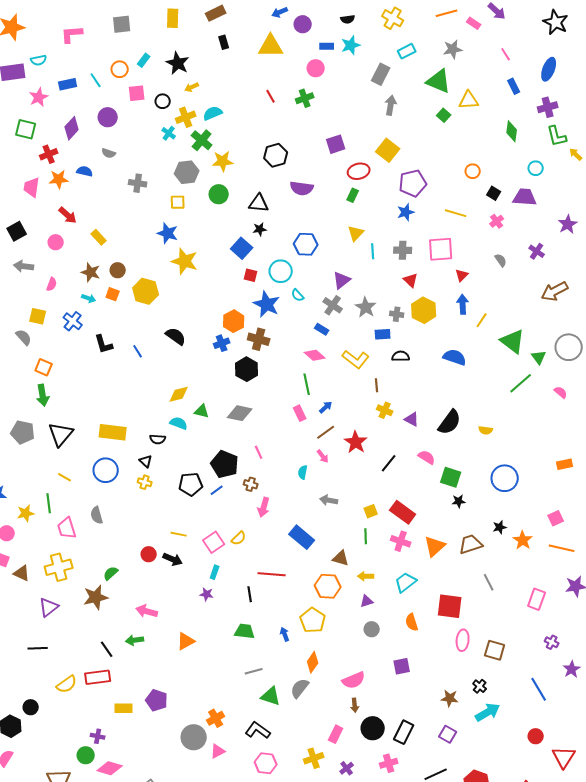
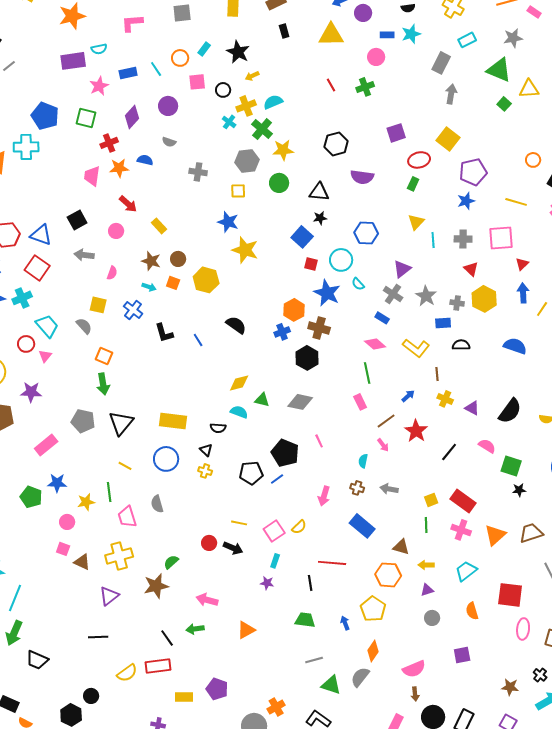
blue arrow: (326, 407) -> (408, 396), moved
brown cross: (251, 484) -> (357, 488), moved

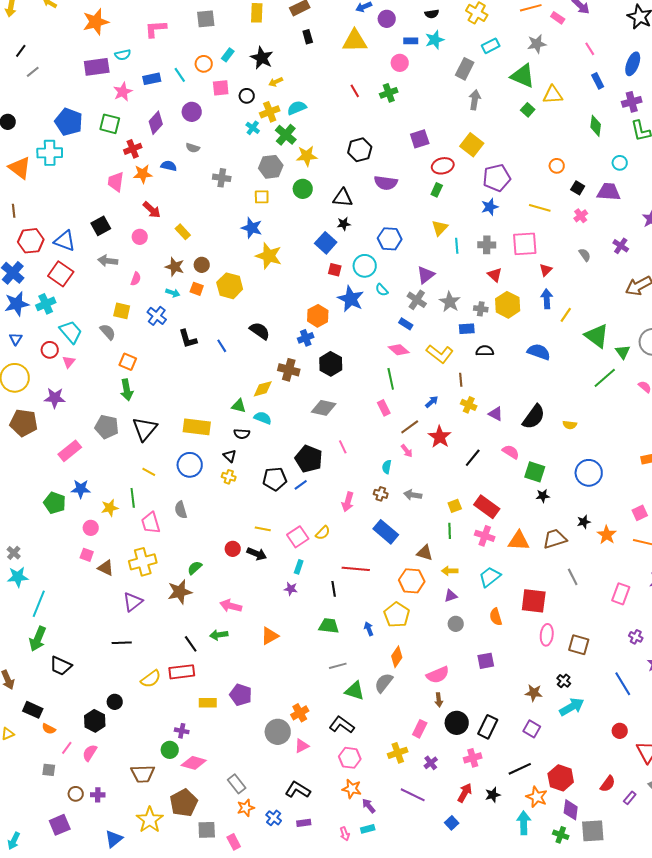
brown cross: (319, 328) -> (289, 370), moved
green triangle: (262, 400) -> (239, 406), moved
orange triangle: (495, 535) -> (519, 541), turned 45

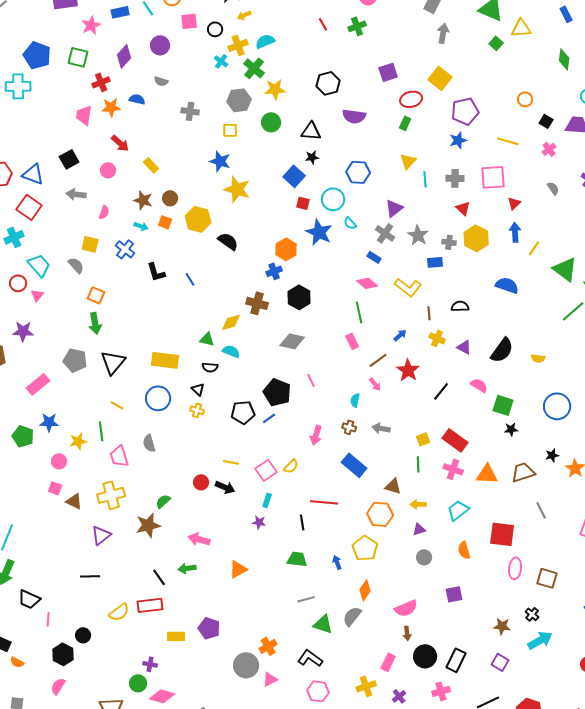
black semicircle: (260, 331) -> (228, 241), moved
black semicircle: (485, 351) -> (460, 306), moved
pink line: (67, 748) -> (48, 619), moved, turned -32

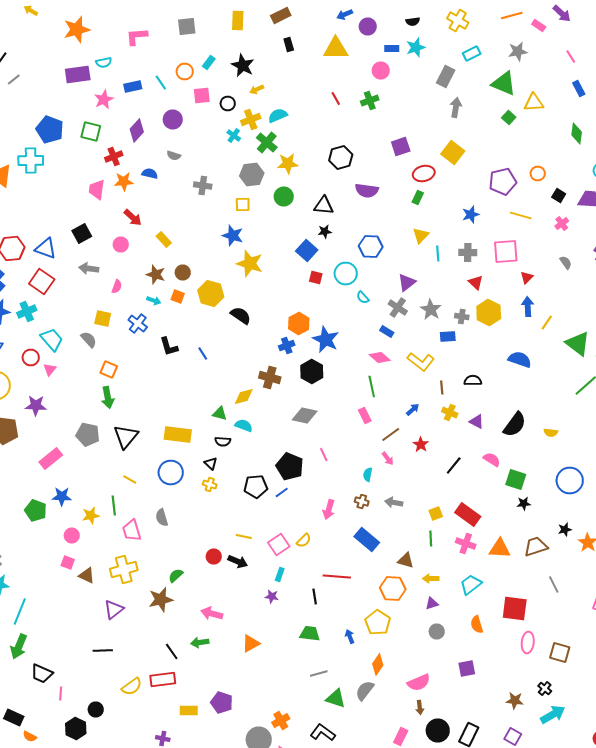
purple pentagon: (465, 111) -> (503, 182), moved
blue star: (319, 232) -> (326, 340), moved
red star: (408, 370) -> (421, 444), size x0.7

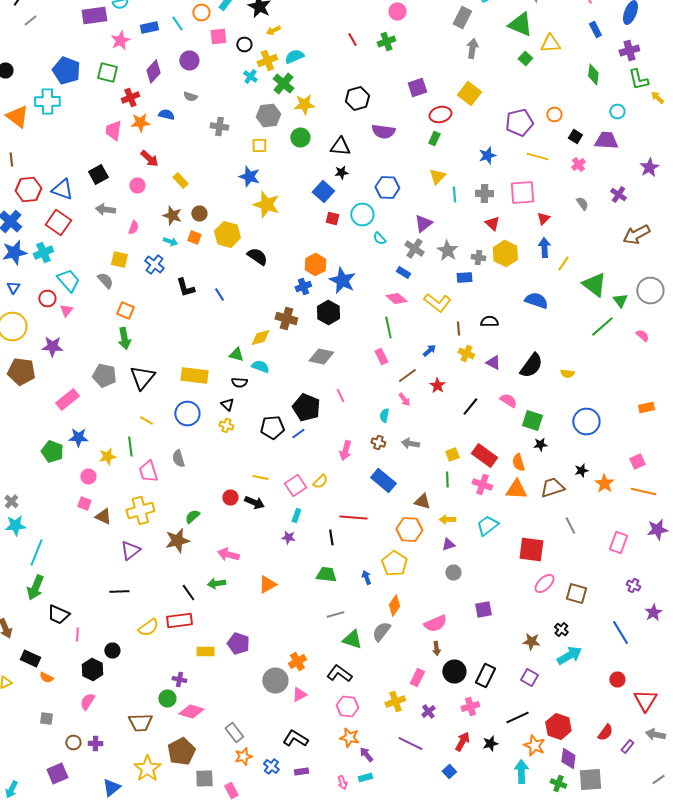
orange semicircle: (477, 624) -> (518, 462), moved
pink ellipse: (528, 642) -> (544, 584), turned 40

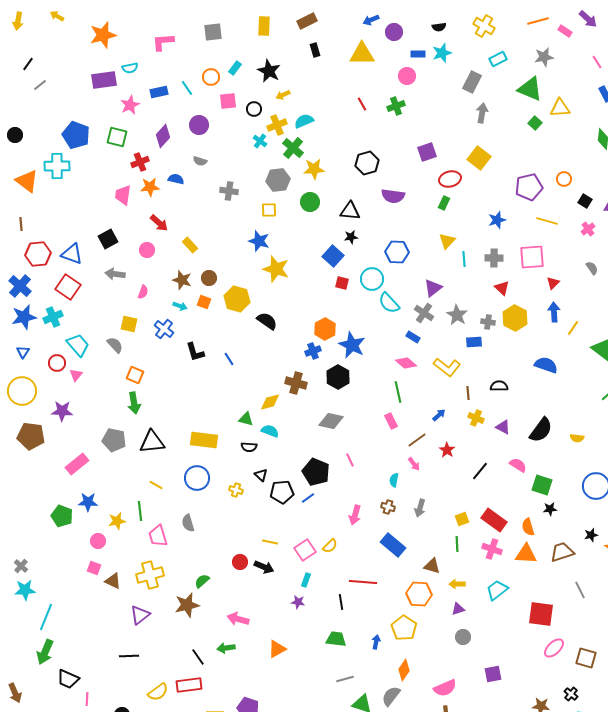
cyan semicircle: (379, 238) -> (389, 303), size x1.6
black triangle: (142, 378) -> (152, 442), turned 44
black triangle: (227, 404) -> (261, 475), moved
gray arrow: (410, 444) -> (420, 508), turned -84
blue arrow: (366, 578) -> (376, 642), turned 32

